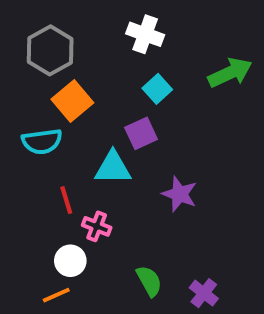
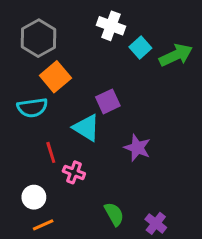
cyan square: (157, 89) -> (140, 47), moved
cyan triangle: (113, 168) -> (86, 128), turned 32
white circle: (70, 261) -> (34, 197), moved

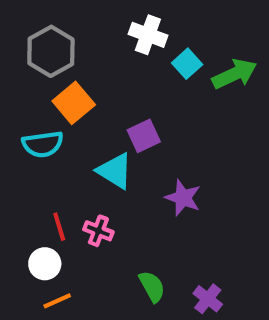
red line: (51, 152) -> (59, 227), moved

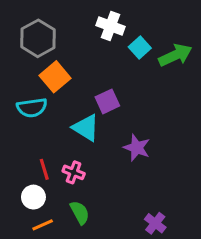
green semicircle: (152, 286) -> (80, 212), moved

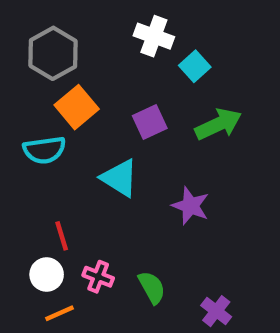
green arrow: (175, 55) -> (218, 124), moved
purple square: (107, 101) -> (150, 122), moved
pink cross: (74, 172) -> (98, 277), moved
green semicircle: (80, 212) -> (152, 287), moved

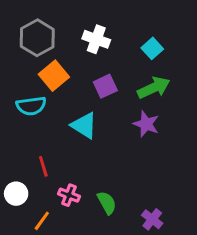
white cross: (154, 36) -> (96, 39), moved
cyan square: (195, 66) -> (152, 48), moved
purple star: (190, 206) -> (146, 124), moved
white circle: (47, 275) -> (16, 194), moved
orange line: (59, 313) -> (42, 221), turned -30

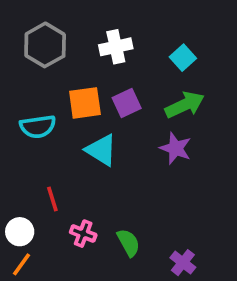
white cross: (96, 39) -> (116, 47), turned -32
orange square: (54, 76) -> (85, 103), moved, turned 32
orange line: (42, 221) -> (21, 264), moved

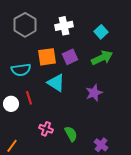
purple star: (176, 148) -> (94, 93), moved, turned 30
red line: (52, 199) -> (29, 98), moved
white circle: (20, 232) -> (11, 104), moved

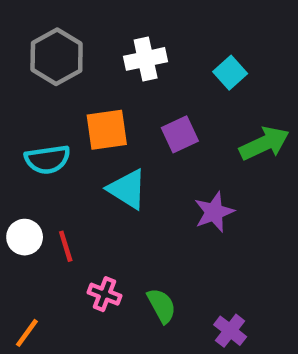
purple square: (70, 57) -> (180, 134), moved
green arrow: (102, 58) -> (264, 143), moved
red line: (29, 98) -> (66, 246), moved

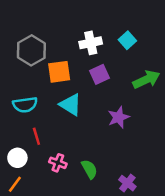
gray hexagon: (57, 57) -> (31, 50), moved
white cross: (146, 59) -> (91, 43), moved
cyan semicircle: (47, 159) -> (25, 105), moved
white circle: (25, 237) -> (17, 158), moved

